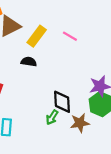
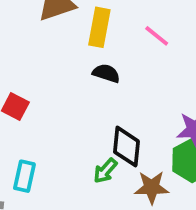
yellow rectangle: (37, 36) -> (99, 27), turned -35
black semicircle: (29, 62) -> (106, 73), moved

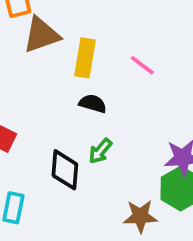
black diamond: (126, 147) -> (65, 170), moved
green arrow: (105, 171) -> (100, 151), moved

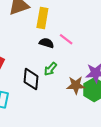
pink line: (142, 65) -> (66, 39), moved
brown star: (140, 216) -> (76, 85), moved

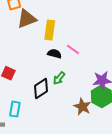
black diamond: (31, 79) -> (41, 88), turned 55
brown star: (76, 85) -> (82, 107), moved, turned 30

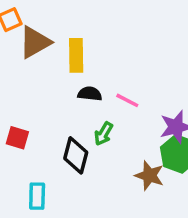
pink line: (73, 49) -> (127, 100), moved
black diamond: (41, 88) -> (76, 155), turned -35

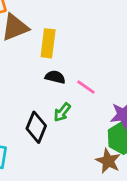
brown star: (149, 176) -> (108, 161), moved

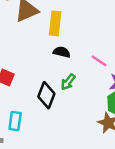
pink line: (86, 87) -> (99, 61), moved

